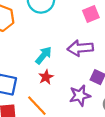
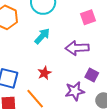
cyan arrow: (44, 55) -> (42, 36), moved

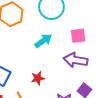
pink square: (88, 17) -> (78, 36), moved

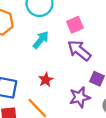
purple arrow: (76, 60) -> (79, 50), turned 45

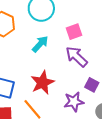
red star: (46, 80) -> (42, 83), size x1.6

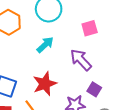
pink square: (74, 32) -> (90, 28), moved

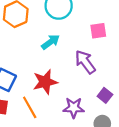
purple square: (94, 89) -> (105, 95), moved

